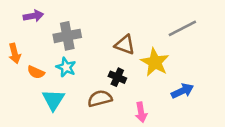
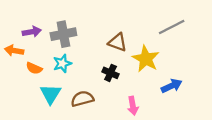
purple arrow: (33, 16) -> (32, 32), moved
orange arrow: (15, 53) -> (14, 51), turned 114
cyan star: (66, 67) -> (62, 63), turned 30
brown semicircle: (100, 99) -> (82, 99), moved

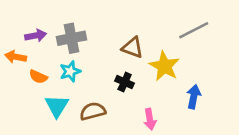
blue arrow: (172, 86) -> (194, 97), turned -54

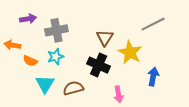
purple arrow: (36, 36) -> (28, 19), moved
brown triangle: (133, 48) -> (105, 38), turned 42
black cross: (125, 82) -> (99, 65), size x1.5

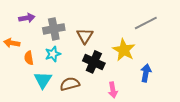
brown triangle: (105, 38) -> (85, 36), moved
orange semicircle: (30, 61) -> (29, 58), turned 56

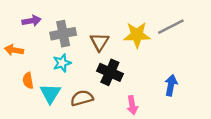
yellow star: (124, 50) -> (137, 35), moved, turned -30
orange semicircle: (29, 58) -> (28, 81), moved

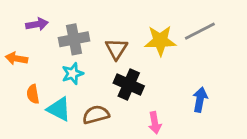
cyan triangle: (50, 93) -> (59, 109), turned -35

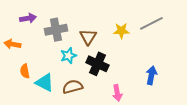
yellow star: (160, 41) -> (121, 31), size x0.7
cyan star: (73, 74) -> (68, 56), moved

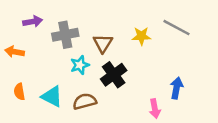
gray line: (151, 23) -> (176, 28), turned 55
black cross: (97, 64) -> (114, 75), turned 30
orange semicircle: (25, 71) -> (19, 92), moved
pink arrow: (117, 93) -> (155, 109), moved

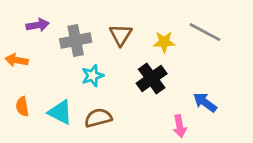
brown triangle: (103, 43) -> (121, 35), moved
black cross: (114, 75) -> (152, 78), moved
blue arrow: (176, 88) -> (205, 102), turned -65

